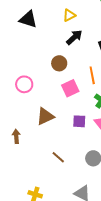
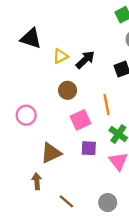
yellow triangle: (69, 15) -> (60, 56), moved
purple square: (79, 121) -> (89, 148), moved
brown arrow: (16, 136) -> (37, 181), moved

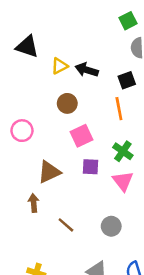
black arrow: (85, 60) -> (87, 70), turned -120
orange line: (106, 104) -> (119, 109), moved

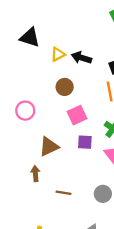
brown line: (66, 225) -> (63, 193), turned -32

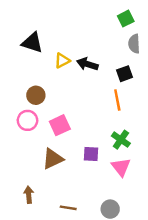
brown circle: (65, 87) -> (36, 95), moved
pink square: (77, 115) -> (60, 125), moved
brown arrow: (35, 174) -> (29, 195), moved

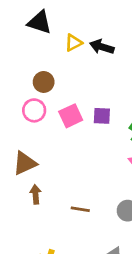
purple square: (91, 154) -> (102, 116), moved
brown triangle: (53, 159) -> (25, 163), moved

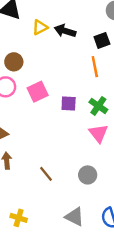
purple square: (102, 116) -> (69, 104), moved
brown line: (80, 209) -> (46, 174), turned 42

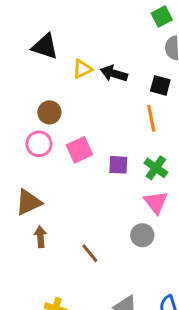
black square: (102, 40) -> (160, 85), turned 35
gray circle: (88, 175) -> (142, 235), moved

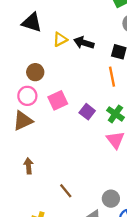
purple square: (118, 165) -> (87, 112), turned 35
brown triangle: (28, 202) -> (23, 121), moved
gray circle: (142, 235) -> (111, 199), moved
brown line: (90, 253) -> (66, 191), moved

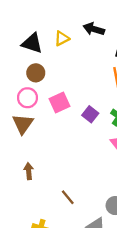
black triangle: (32, 22) -> (32, 43), moved
black arrow: (84, 43) -> (94, 29), moved
brown triangle: (23, 121) -> (23, 124), turned -30

